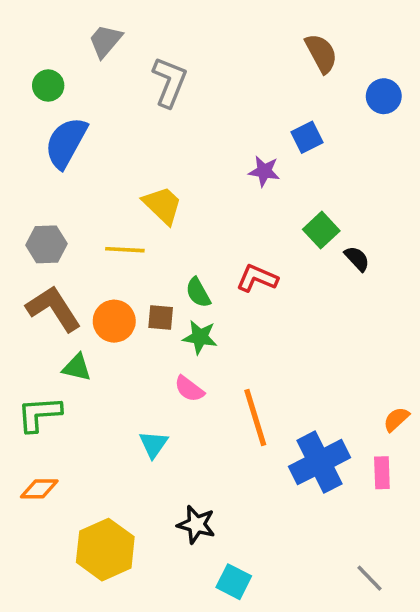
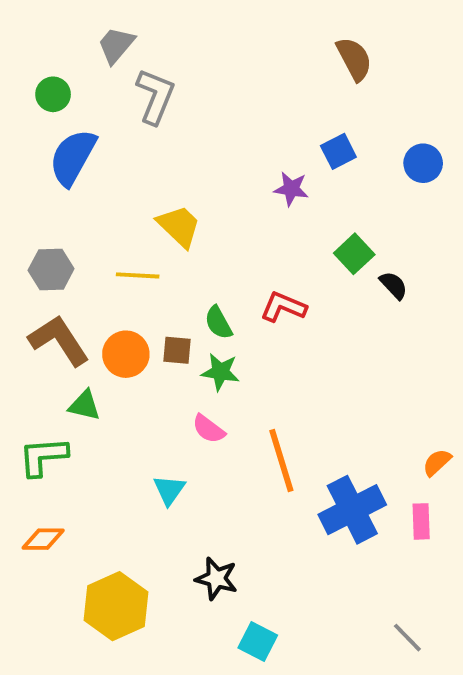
gray L-shape: (170, 82) -> (155, 96), moved
blue circle: (384, 96) -> (423, 163), moved

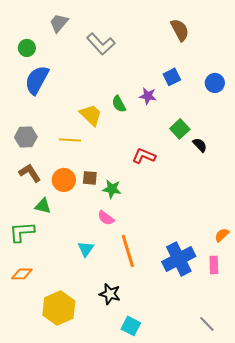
gray L-shape: (155, 96) -> (101, 44), moved, turned 116
green semicircle: (218, 323) -> (119, 104), moved
brown L-shape: (59, 340) -> (30, 173), size x0.7
orange line: (281, 460) -> (128, 251), moved

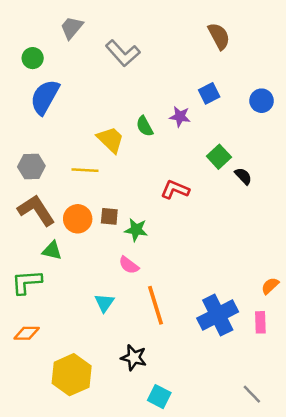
brown L-shape: (30, 173) -> (36, 210), size x1.4

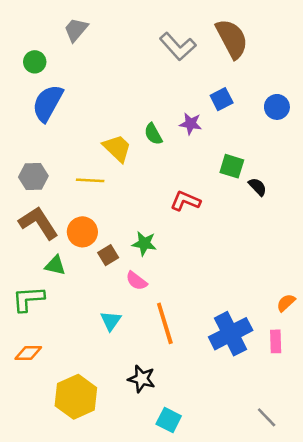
brown semicircle: (219, 36) -> (232, 39), size x1.4
gray L-shape: (123, 53) -> (178, 46), moved
green square: (219, 157) -> (232, 166), turned -30
brown square: (109, 216) -> (108, 255), moved, turned -36

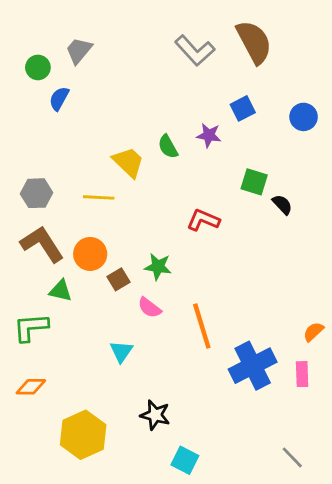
gray trapezoid: (76, 30) -> (79, 51), moved
blue semicircle: (48, 103) -> (59, 99), moved, size x0.6
orange line: (165, 323) -> (202, 326), moved

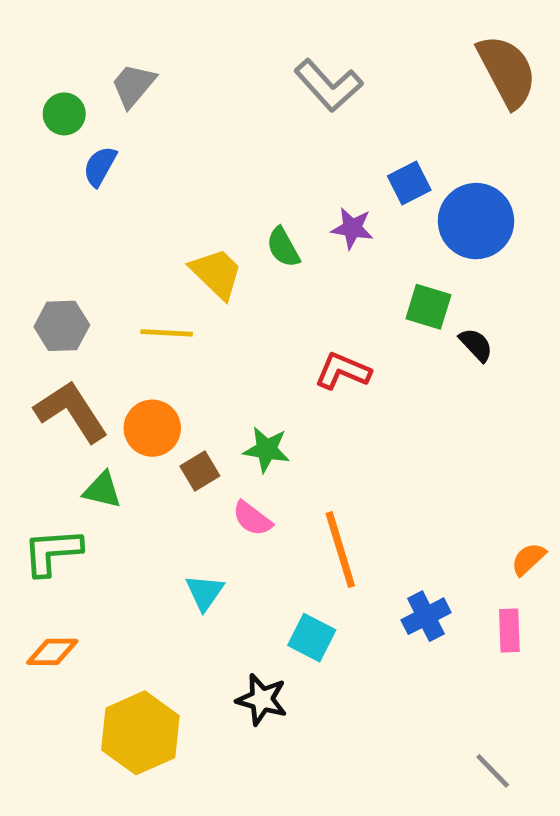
brown semicircle: (254, 42) -> (507, 71), moved
blue circle: (304, 117) -> (476, 221), moved, size x1.6
blue cross: (253, 366) -> (426, 616), size x0.6
cyan square: (185, 460) -> (312, 638), moved

